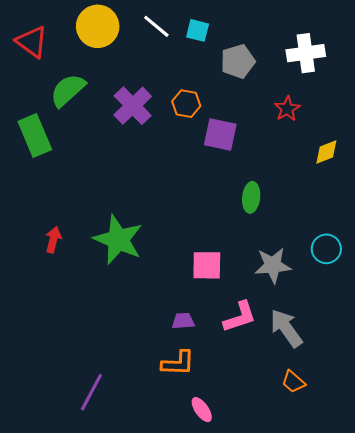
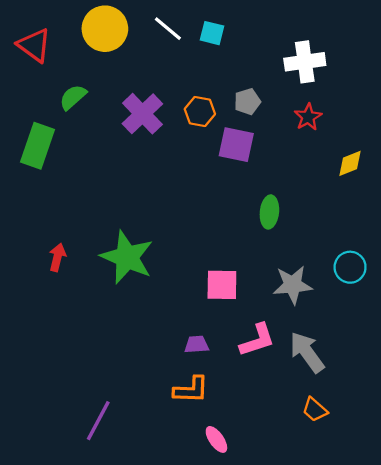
white cross: (306, 53) -> (305, 62), moved
gray pentagon: (238, 61) -> (247, 102), moved, size x0.7
green semicircle: (68, 90) -> (73, 97), size x0.7
green rectangle: (35, 136) -> (38, 146), turned 42

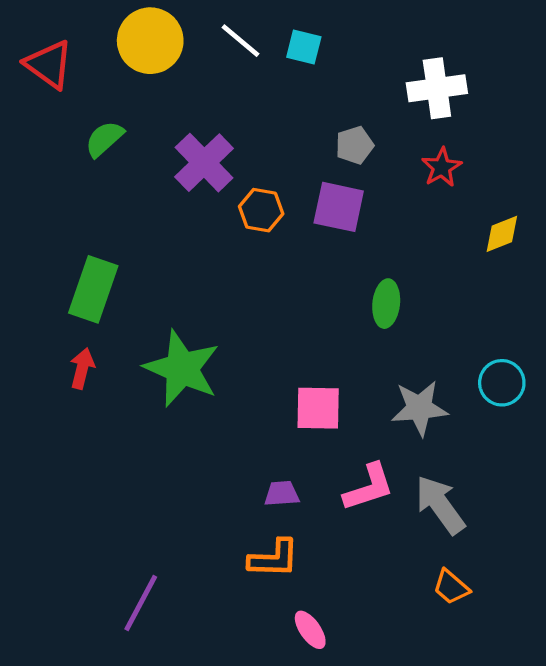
orange hexagon: (200, 112) -> (261, 210), moved
green rectangle: (38, 146) -> (93, 289), moved

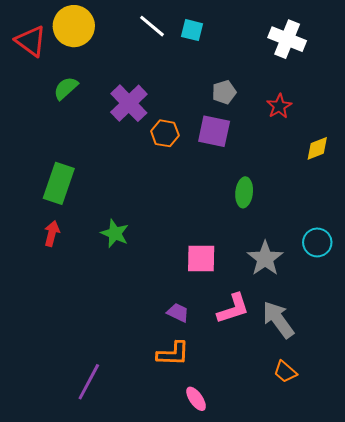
yellow circle: (150, 41) -> (74, 26), moved
white cross: (437, 88) -> (287, 39), moved, turned 30
green star: (182, 369) -> (115, 233), size x0.6
gray star: (419, 408) -> (265, 259), turned -30
purple trapezoid: (282, 494) -> (178, 313), turned 30

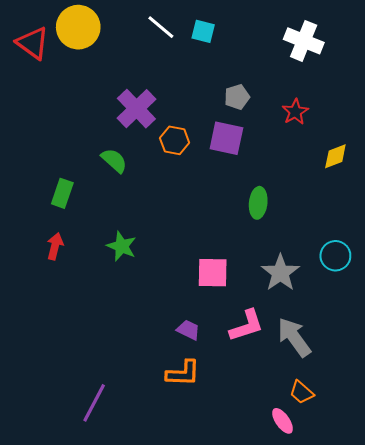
green semicircle: (66, 88) -> (114, 160), moved, turned 84
green rectangle: (59, 183) -> (62, 193), size x0.7
pink ellipse: (196, 399) -> (283, 421), moved

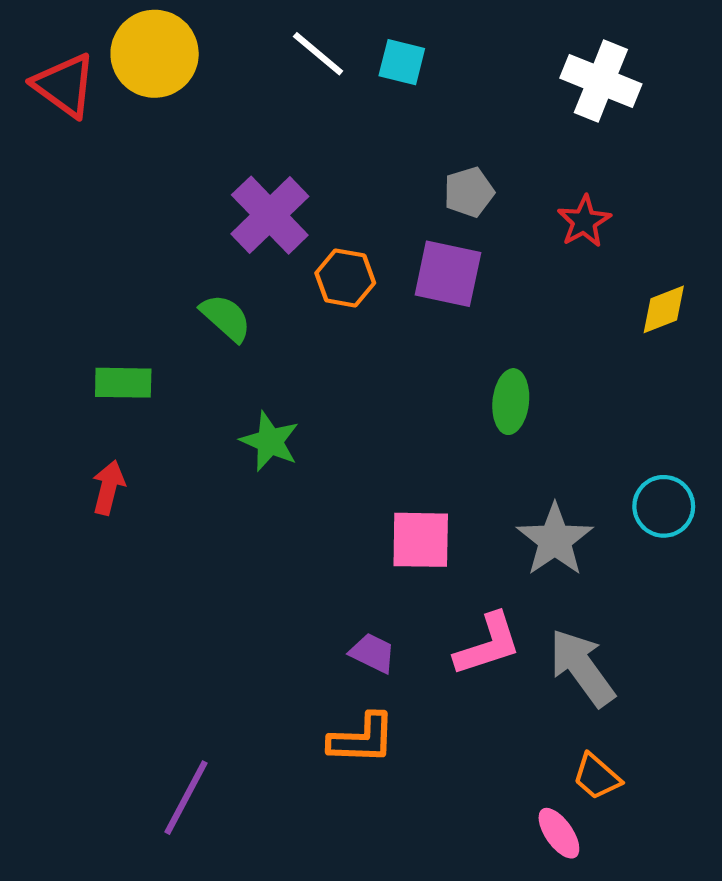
green rectangle: (62, 193) -> (123, 383), turned 72
green star: (122, 246) -> (270, 441), moved

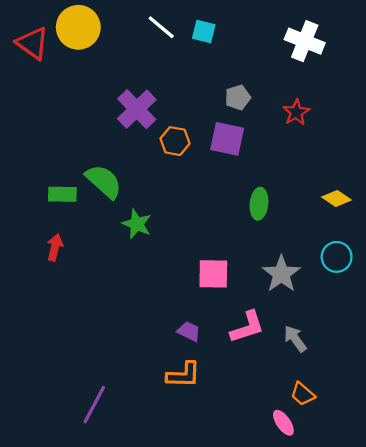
yellow diamond: (664, 309) -> (337, 198), moved, turned 56
green semicircle: (226, 318) -> (104, 181), moved, size x1.4
gray arrow: (582, 668) -> (295, 339), size x0.7

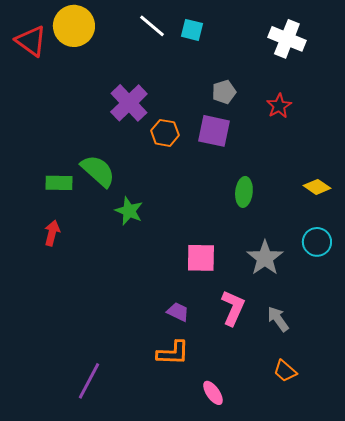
pink L-shape: (247, 327) -> (233, 308), turned -48
pink ellipse: (283, 423) -> (213, 393), moved

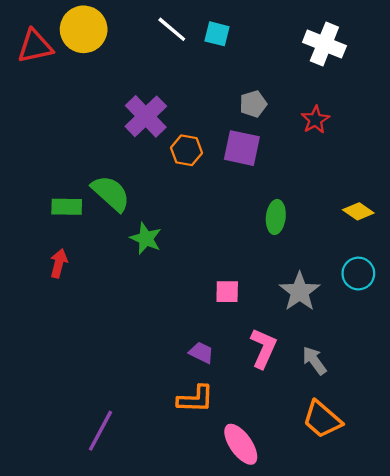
red triangle: (31, 41) -> (35, 46), turned -48
pink square: (201, 258) -> (227, 292), size x0.7
orange trapezoid: (285, 371) -> (322, 419), size x1.5
pink ellipse: (213, 393) -> (241, 444), size x1.5

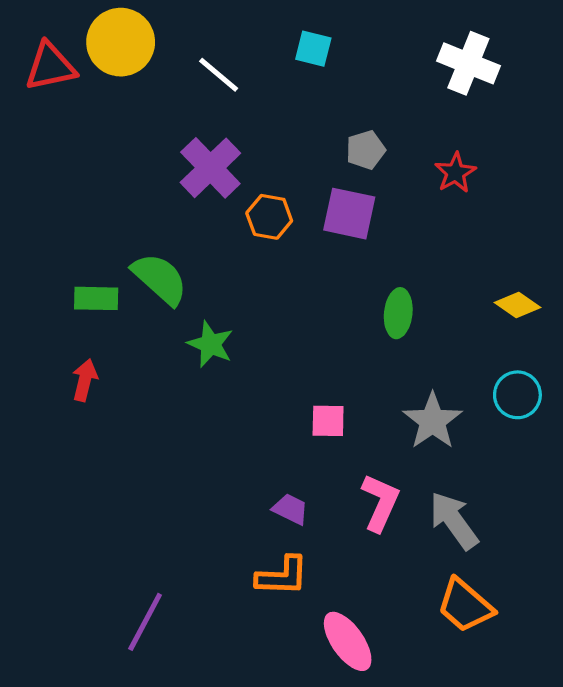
white line: (172, 29) -> (219, 75), moved
gray arrow: (314, 361) -> (454, 521), size x1.4

